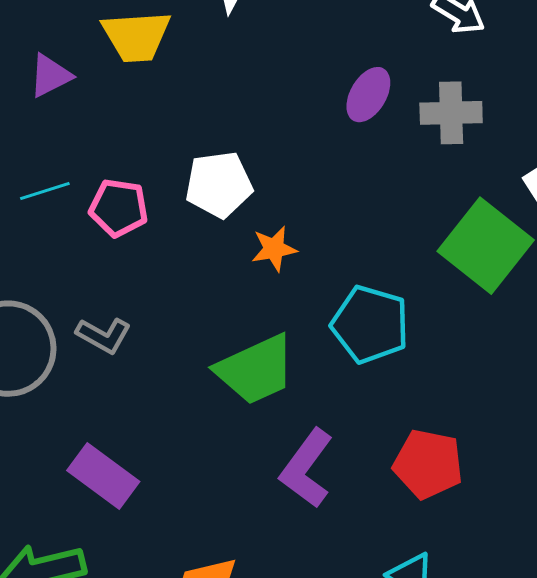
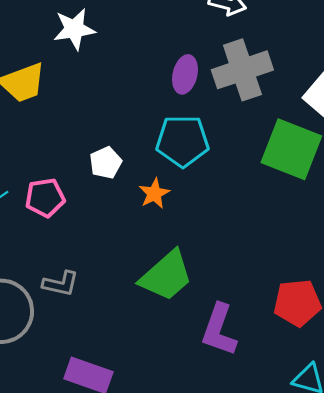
gray cross: (451, 113) -> (242, 70), size x1.4
white pentagon: (219, 185) -> (106, 163), size x0.7
cyan pentagon: (370, 324) -> (182, 141), moved

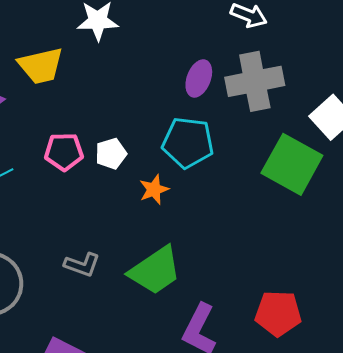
pink pentagon: (45, 198) -> (64, 152), moved
gray L-shape: (61, 284) -> (82, 265), moved

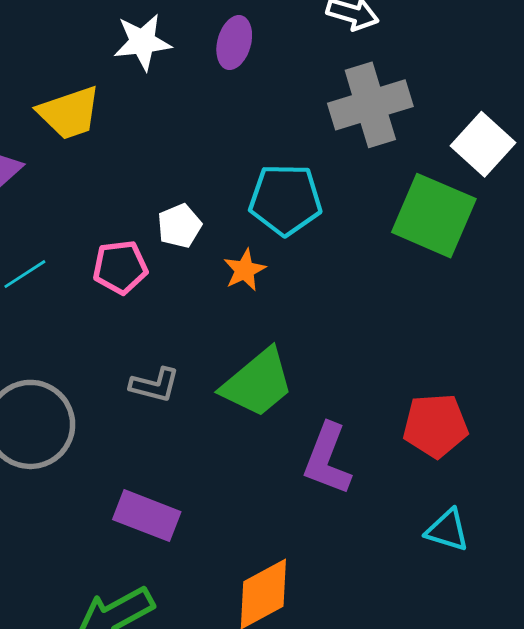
purple ellipse: (199, 78) -> (234, 43), moved
pink pentagon: (64, 152) -> (120, 267), moved

